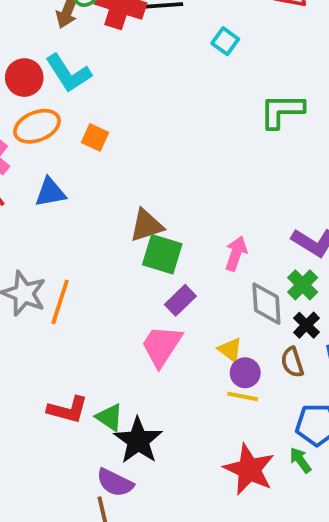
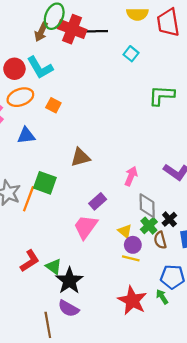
green square: (162, 254) -> (45, 183), moved
green cross: (303, 285) -> (149, 226), moved
red L-shape: (68, 410) -> (30, 261), turned -50
purple semicircle: (115, 483) -> (69, 309), moved

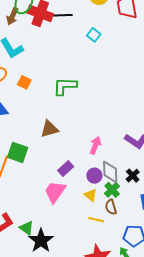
green L-shape: (161, 95) -> (65, 86), moved
black cross: (169, 219) -> (133, 176), moved
brown semicircle: (160, 240) -> (111, 207), moved
purple circle: (133, 245) -> (94, 176), moved

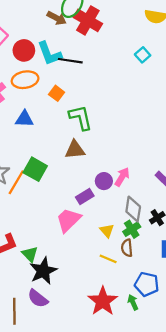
black line: (62, 15) -> (70, 61), moved
brown arrow: (12, 16) -> (57, 18), turned -96
green L-shape: (65, 86) -> (81, 118), moved, turned 65
purple circle: (94, 176) -> (104, 181), moved

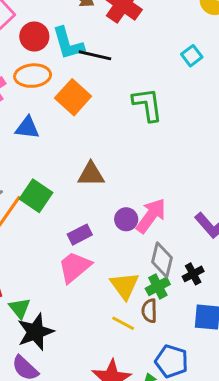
orange square: (57, 93) -> (73, 97), size x1.6
green L-shape: (81, 118) -> (148, 105), moved
pink arrow: (122, 177) -> (151, 216), size x1.4
purple rectangle: (85, 196) -> (80, 235), moved
yellow triangle: (107, 231) -> (125, 286), size x1.5

